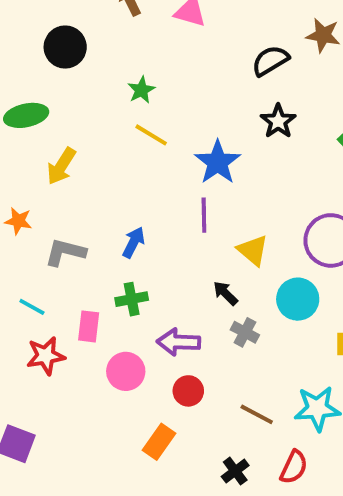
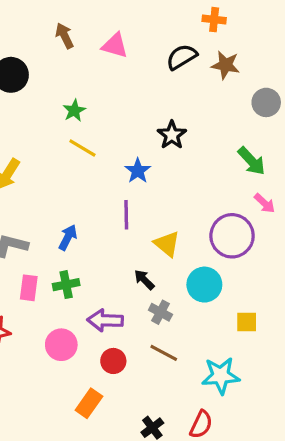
black semicircle: (270, 61) -> (182, 57), moved
black star: (278, 121) -> (172, 135), moved
blue star: (218, 162) -> (138, 171), size x0.7
pink rectangle: (89, 326) -> (29, 288), moved
brown line: (257, 414) -> (164, 353), moved

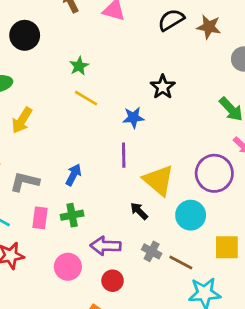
blue star: (138, 171) -> (133, 118), turned 30
yellow triangle: (167, 244) -> (159, 180), size x1.4
gray cross: (160, 312) -> (152, 251), moved
yellow square: (247, 322) -> (227, 247), size x1.4
brown line: (164, 353) -> (181, 263), moved

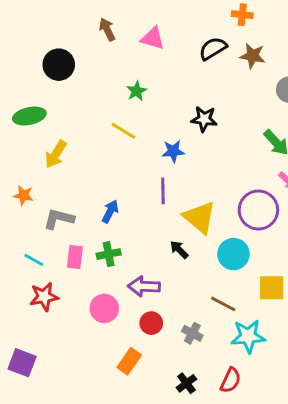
green star: (79, 66) -> (137, 91), moved
black star: (163, 87) -> (204, 119), turned -30
gray cross: (152, 251) -> (192, 333), moved

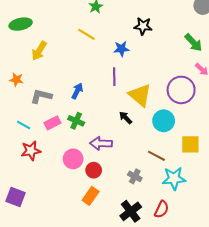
green cross: (109, 254) -> (76, 121), turned 35
pink rectangle: (75, 257) -> (52, 123), turned 56
red circle: (151, 323) -> (94, 170), moved
black cross: (186, 383) -> (131, 211), size x1.5

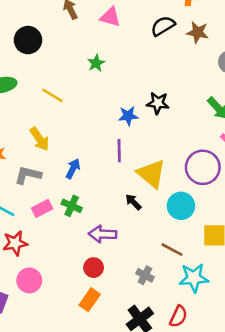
black star: (143, 26) -> (158, 103), moved
yellow line: (86, 34) -> (52, 95), moved
yellow arrow: (39, 51) -> (40, 139), moved, turned -66
pink circle: (73, 159) -> (29, 280), moved

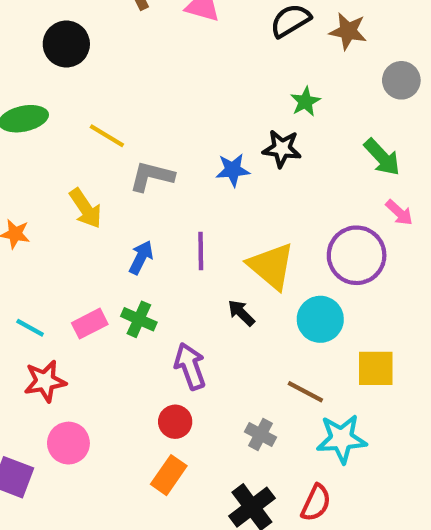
green star: (96, 63) -> (305, 102), moved
purple line: (119, 151) -> (201, 251), moved
gray L-shape: (28, 175) -> (152, 176), moved
purple arrow: (103, 234) -> (190, 366), turned 68

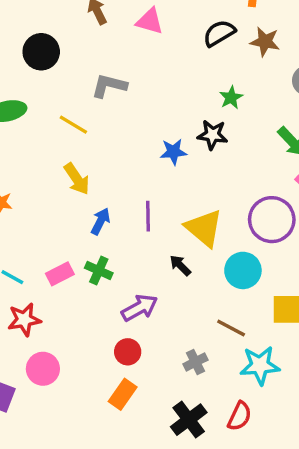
gray L-shape: (152, 176) -> (109, 86), moved
yellow arrow: (86, 208) -> (77, 179), moved
purple arrow: (190, 366) -> (140, 308), turned 81
gray cross: (261, 435) -> (195, 362), turned 35

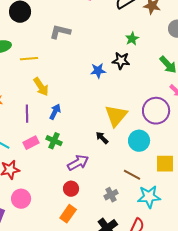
yellow line: (73, 125) -> (29, 59), moved, turned -36
purple line: (148, 216) -> (27, 114), moved
yellow triangle: (204, 228) -> (116, 116), turned 30

